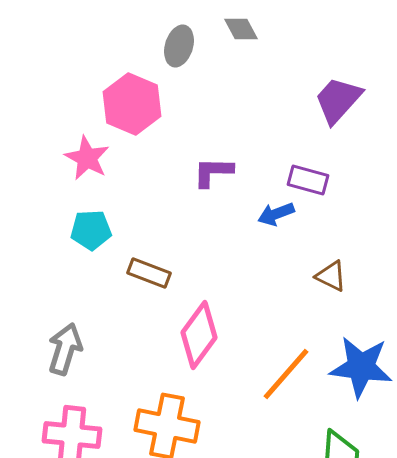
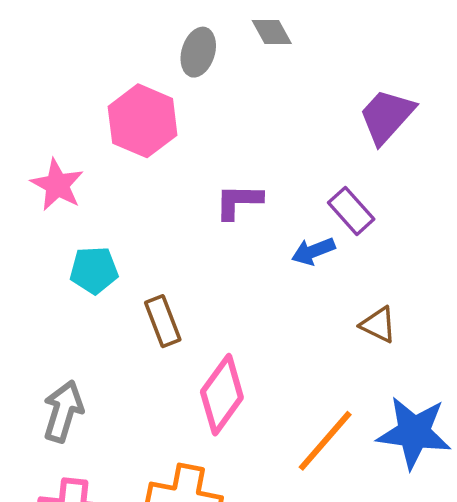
pink star: (87, 158) -> (57, 185), moved
purple rectangle: (308, 180) -> (351, 211), turned 33
brown rectangle: (149, 273) -> (163, 321), turned 48

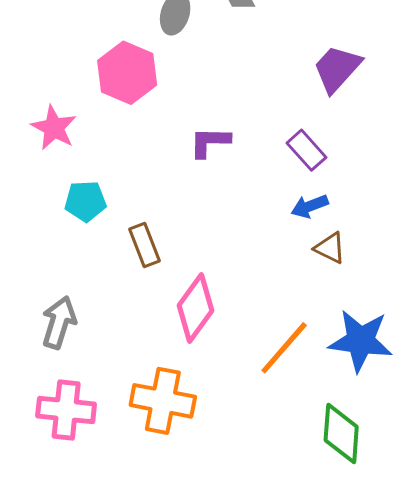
blue arrow: (313, 251) -> (310, 206), moved

